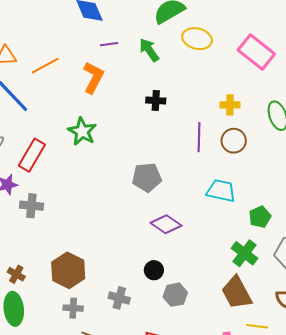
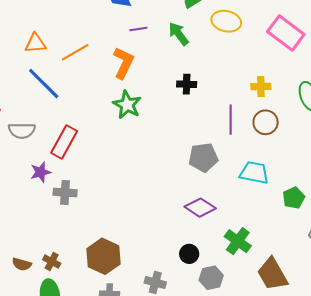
green star: (82, 131) -> (127, 105), moved
gray pentagon: (147, 177) -> (203, 157), moved
green cross: (244, 253) -> (238, 241), moved

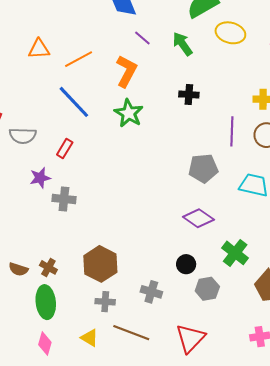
purple line: (138, 29) -> (142, 38), turned 48
blue line: (44, 84) -> (74, 102), moved
red rectangle: (64, 142) -> (65, 149), size x0.6

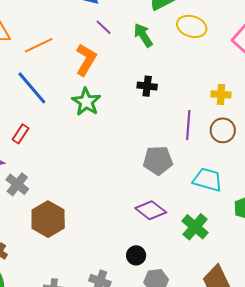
gray cross: (64, 199) -> (17, 184), turned 30
green cross: (235, 253) -> (195, 227), moved
brown hexagon: (100, 264) -> (48, 219), moved

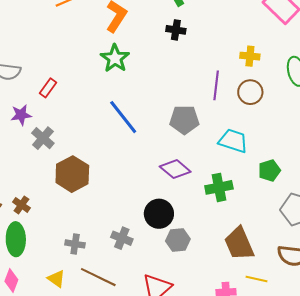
black cross: (147, 86) -> (176, 30), moved
blue line: (32, 88) -> (123, 117), moved
green cross: (195, 227) -> (219, 187), turned 36
black circle: (136, 255) -> (159, 214), size x1.5

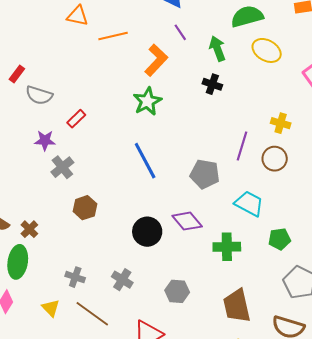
brown hexagon: (72, 174) -> (85, 208), size x0.7
black circle: (159, 214) -> (147, 232), moved

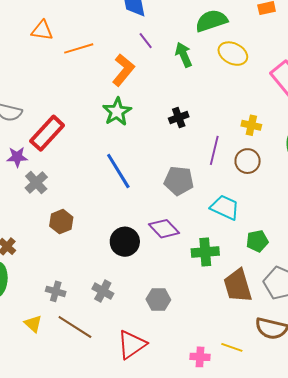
black cross: (212, 84) -> (179, 118), moved, turned -36
red rectangle: (76, 119) -> (47, 133), size x1.8
brown trapezoid: (237, 306) -> (238, 286), moved

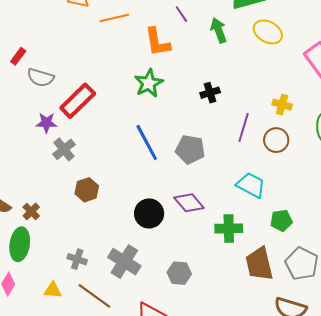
orange L-shape: (123, 70) -> (157, 42), turned 128
gray pentagon: (179, 181) -> (190, 149), moved
gray cross: (103, 291) -> (124, 262), size x1.5
yellow triangle: (33, 324) -> (53, 290), turned -42

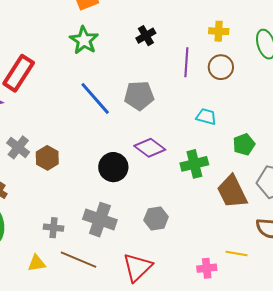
gray cross: (64, 149) -> (18, 147), moved
cyan trapezoid: (251, 185) -> (206, 117), size x0.7

